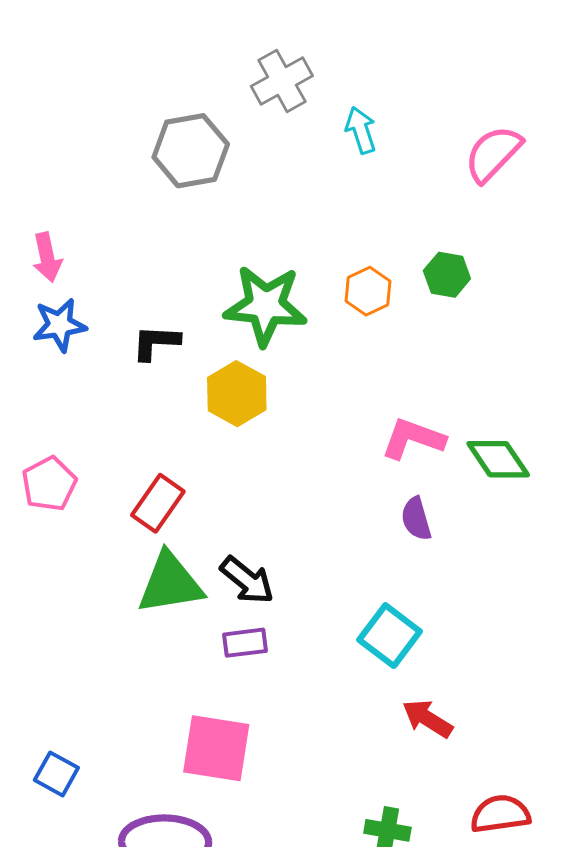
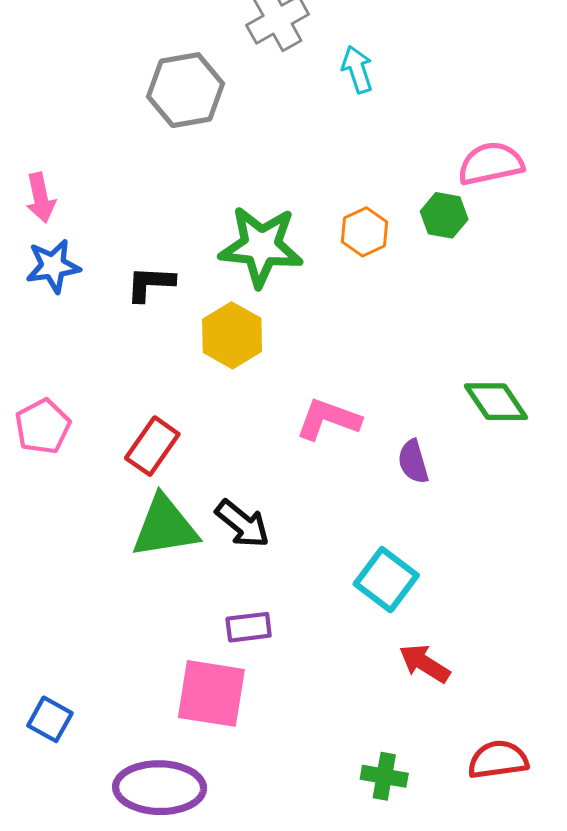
pink semicircle: (493, 154) -> (491, 164), moved, turned 34
pink L-shape: (413, 439) -> (328, 419), moved
purple rectangle: (245, 643) -> (249, 627), moved

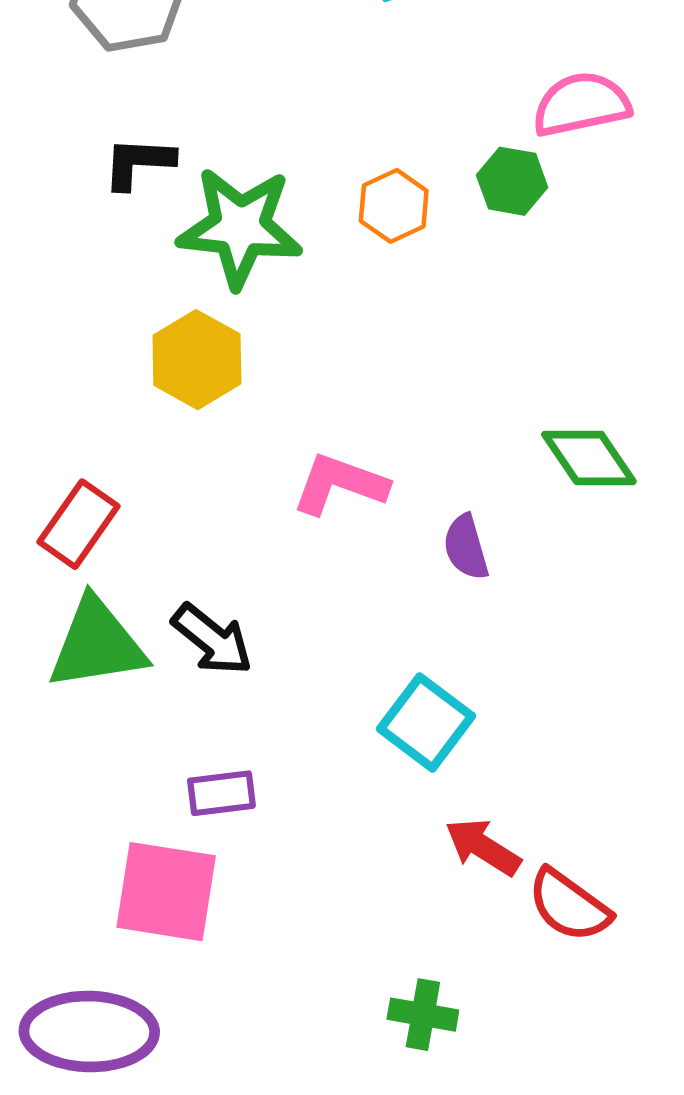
black L-shape: (150, 284) -> (138, 163), moved
red semicircle: (498, 760) -> (569, 905), moved, turned -136

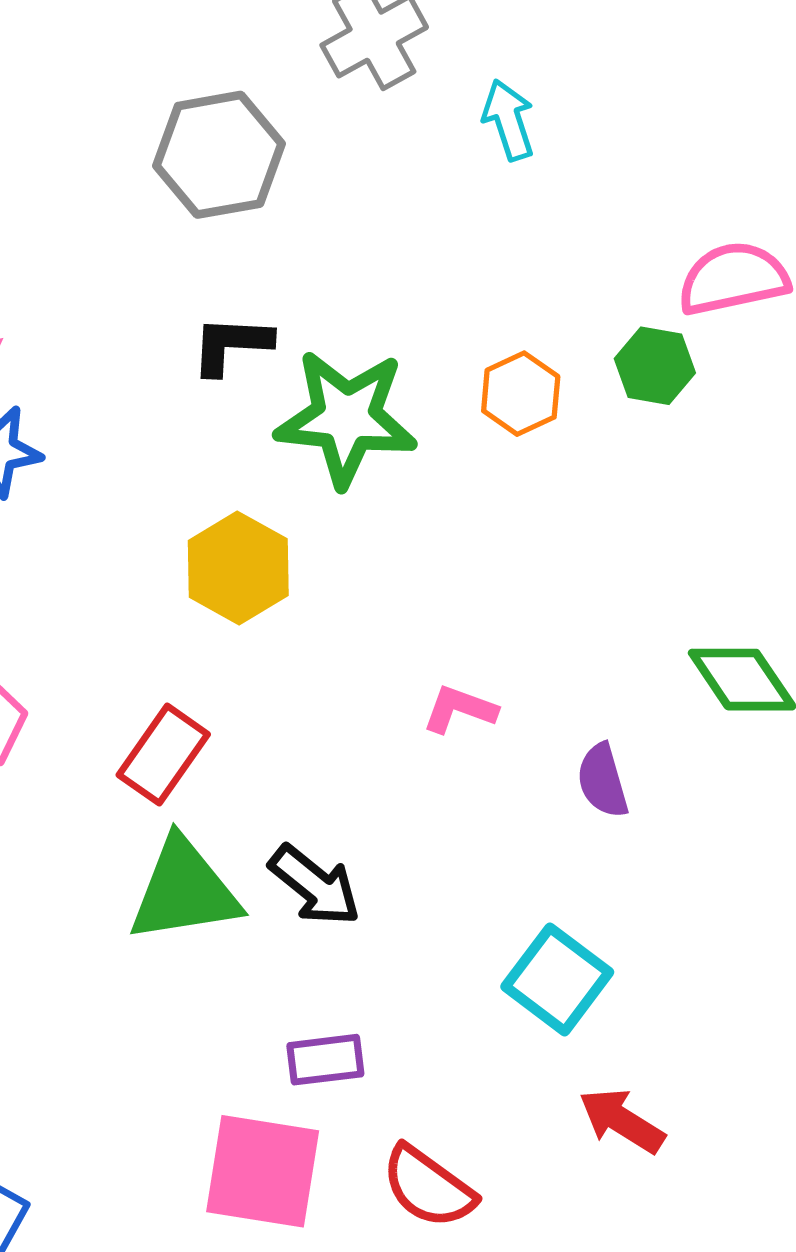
yellow hexagon: (197, 360) -> (238, 568), moved
pink L-shape: (340, 484) -> (460, 709), size x0.7
red semicircle: (569, 905) -> (428, 1187), moved

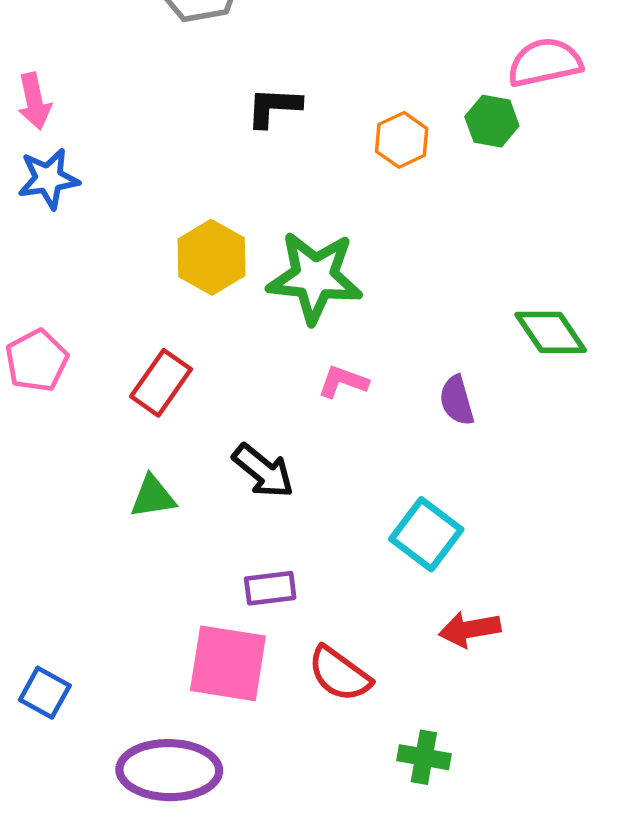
black L-shape: (231, 345) -> (274, 107), moved
green star: (346, 418) -> (315, 277), moved
pink L-shape: (460, 709) -> (343, 382), moved
green triangle: (184, 891) -> (153, 497), moved, size x0.6
red arrow: (622, 1121) -> (470, 629), turned -42

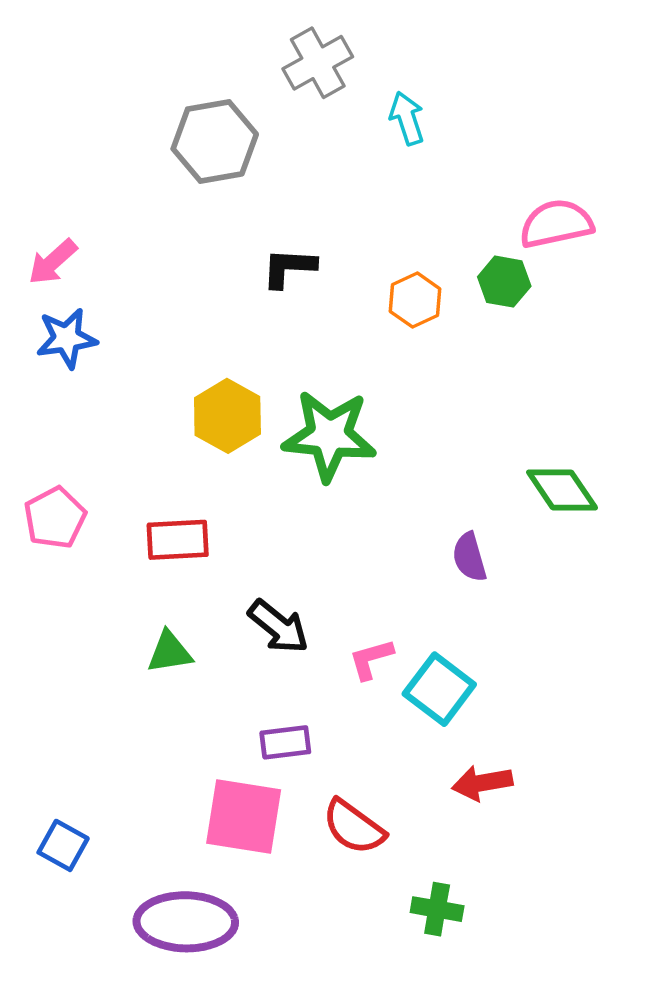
pink arrow: (34, 101) -> (53, 262), turned 60
pink L-shape: (343, 382) -> (371, 659), moved, turned -36
red rectangle: (161, 383) -> (178, 540), turned 52

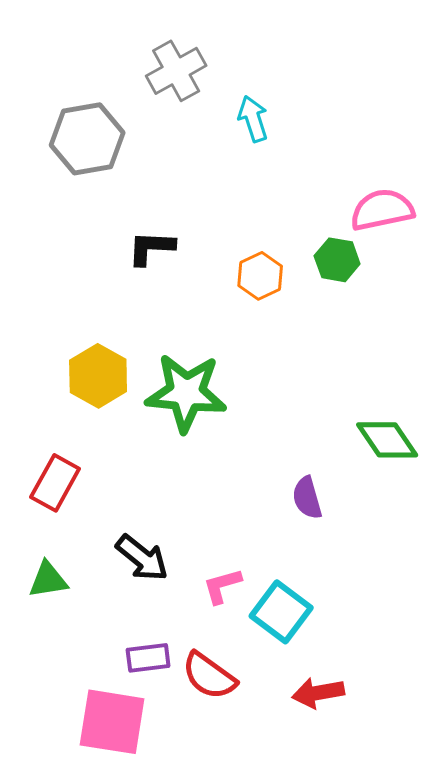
red rectangle: (178, 540) -> (55, 483), turned -58
red semicircle: (354, 827) -> (209, 676), moved

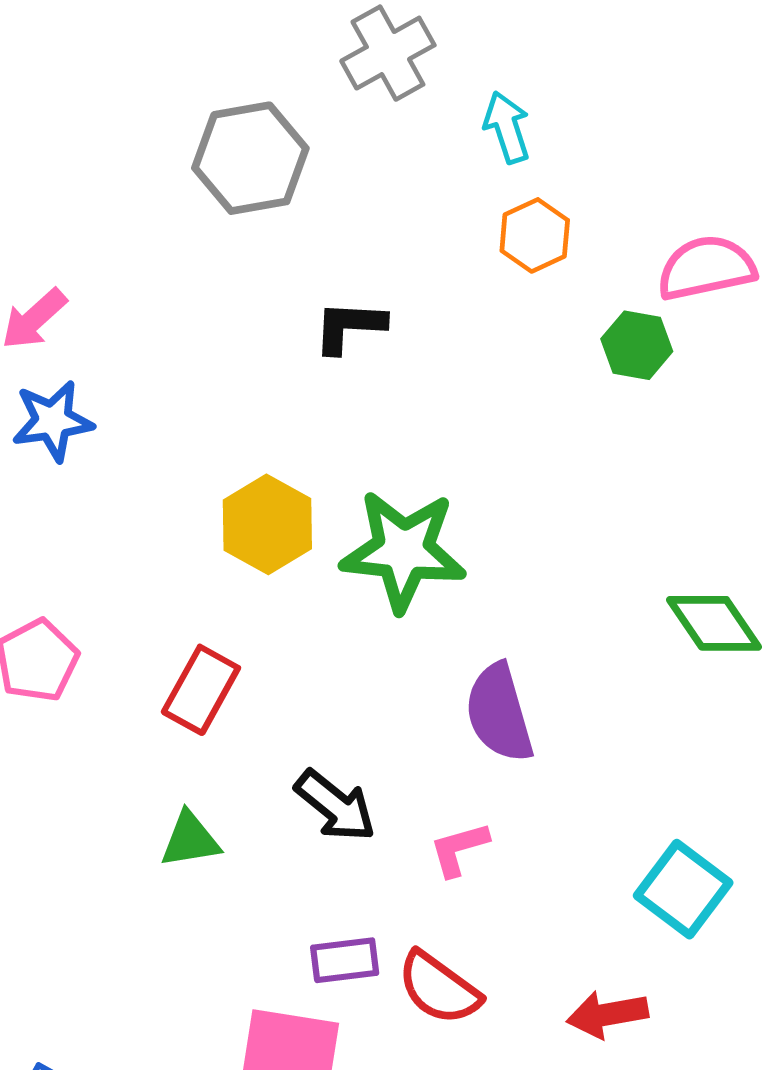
orange hexagon: (260, 276) -> (535, 235), moved
purple semicircle: (307, 498) -> (499, 713), moved, size x1.5
cyan square: (281, 612) -> (683, 889), moved

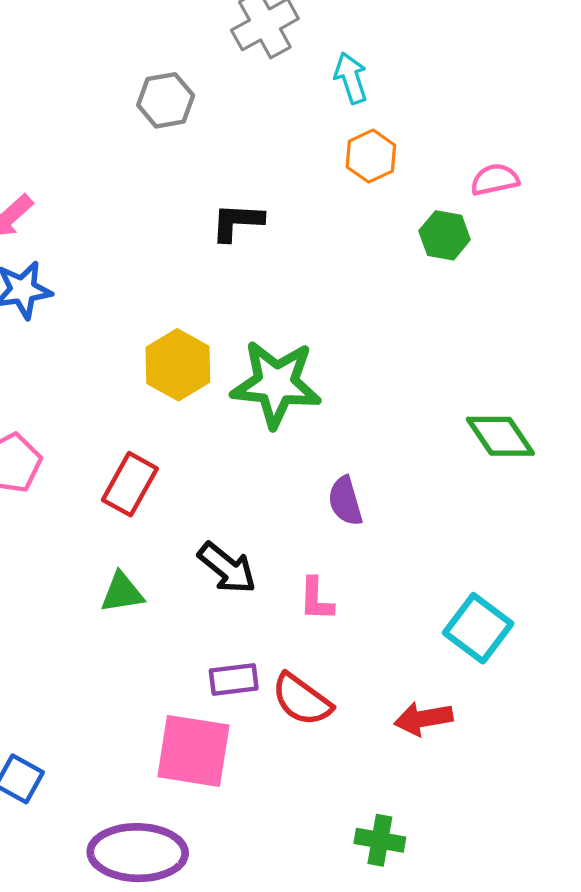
gray hexagon: (250, 158) -> (166, 100), size x0.7
pink semicircle: (706, 268) -> (495, 180), size x0.7
purple semicircle: (499, 713) -> (345, 501), size x0.7
pink L-shape: (459, 849) -> (316, 599), turned -72

